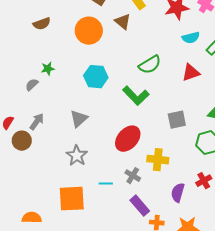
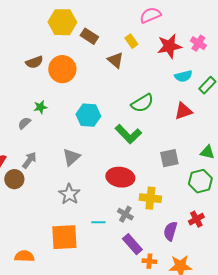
orange circle: (89, 31) -> (62, 69), moved
red ellipse: (128, 139) -> (120, 177), turned 56

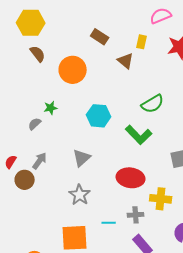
yellow hexagon: (62, 22) -> (31, 23), moved
yellow rectangle: (131, 41) -> (142, 42), turned 48
brown semicircle: (34, 62) -> (38, 54), moved, turned -108
gray cross: (125, 214) -> (136, 215), turned -35

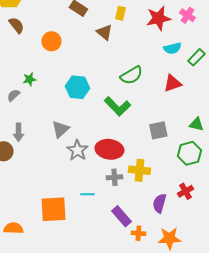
orange circle: (73, 70) -> (51, 41), size x0.7
gray arrow: (40, 161) -> (18, 132), turned 144
gray star: (80, 195) -> (77, 150), moved
gray cross: (136, 215) -> (114, 177), moved

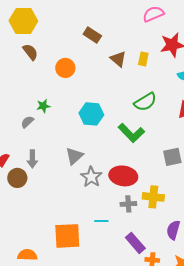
yellow rectangle: (120, 13) -> (143, 59), moved

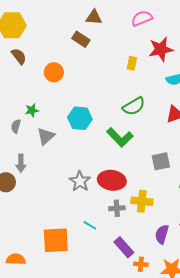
brown triangle: (118, 59) -> (94, 17), moved, turned -36
gray semicircle: (27, 122) -> (16, 126), turned -32
gray triangle: (74, 156) -> (46, 136), moved
cyan line: (101, 221) -> (90, 225), turned 32

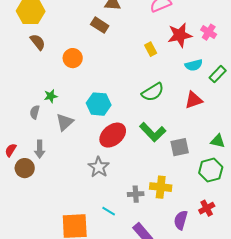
yellow rectangle: (132, 63) -> (151, 49), turned -40
green L-shape: (120, 137) -> (153, 132), moved
red ellipse: (112, 180) -> (113, 135), moved, turned -48

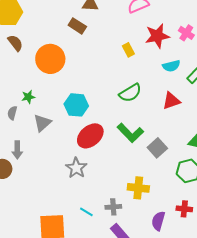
orange circle: (73, 58) -> (50, 59), size x1.5
gray square: (180, 147) -> (157, 148), turned -30
gray cross: (136, 194) -> (113, 207), moved
red cross: (207, 208) -> (184, 209), turned 35

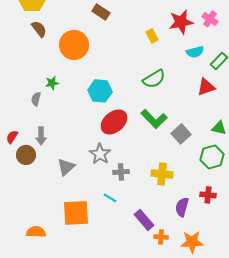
red triangle: (171, 101) -> (206, 87), moved
gray triangle: (42, 123) -> (66, 167), moved
gray cross: (113, 207) -> (121, 172), moved

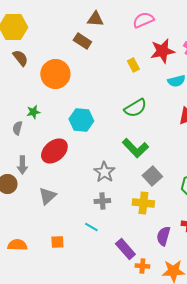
red ellipse: (114, 122) -> (54, 151), moved
gray square: (181, 134) -> (152, 176), moved
gray star: (100, 154) -> (104, 172), moved
orange square: (76, 213) -> (57, 242), size x0.5
orange semicircle: (36, 232) -> (17, 245), moved

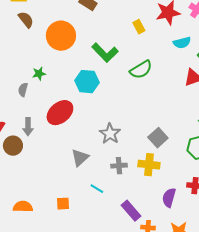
green L-shape: (135, 148) -> (105, 53), moved
gray triangle: (47, 196) -> (80, 158), moved
gray cross: (102, 201) -> (119, 166), moved

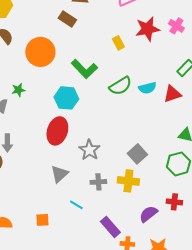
cyan semicircle: (182, 43) -> (147, 88), moved
red ellipse: (60, 113) -> (57, 131), moved, turned -32
purple semicircle: (169, 198) -> (148, 214), turned 36

